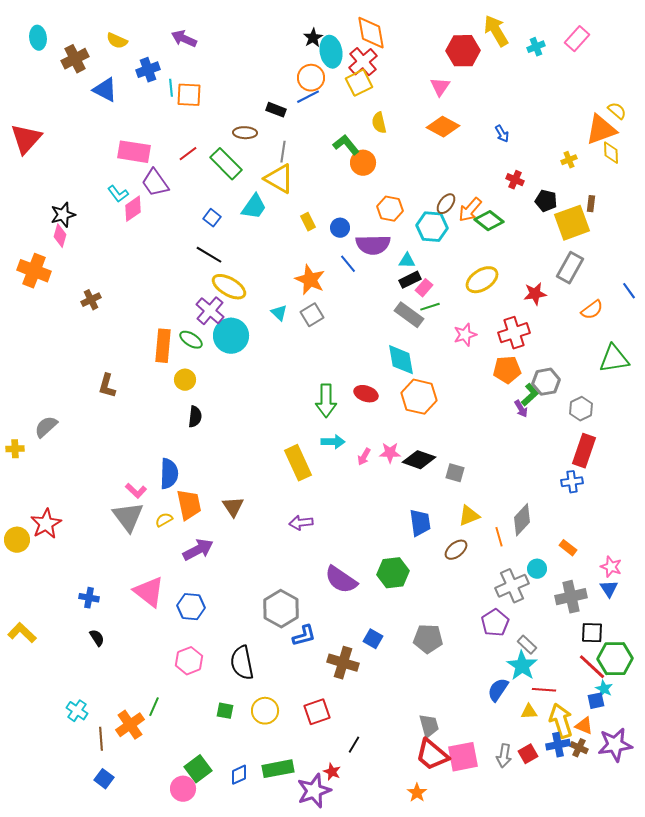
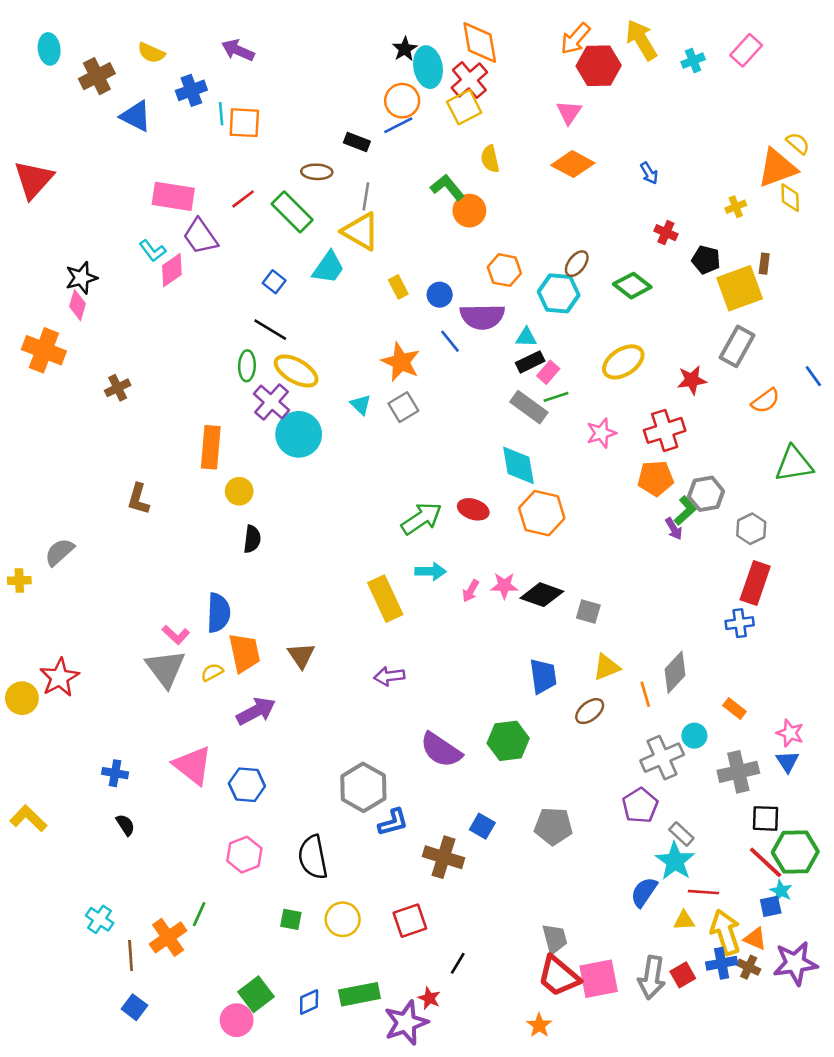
orange arrow: (470, 210) -> (575, 39), moved
green ellipse: (191, 340) -> (247, 366), moved, turned 60
green arrow: (326, 401) -> (422, 518), turned -124
gray arrow: (504, 756) -> (652, 977), size x1.4

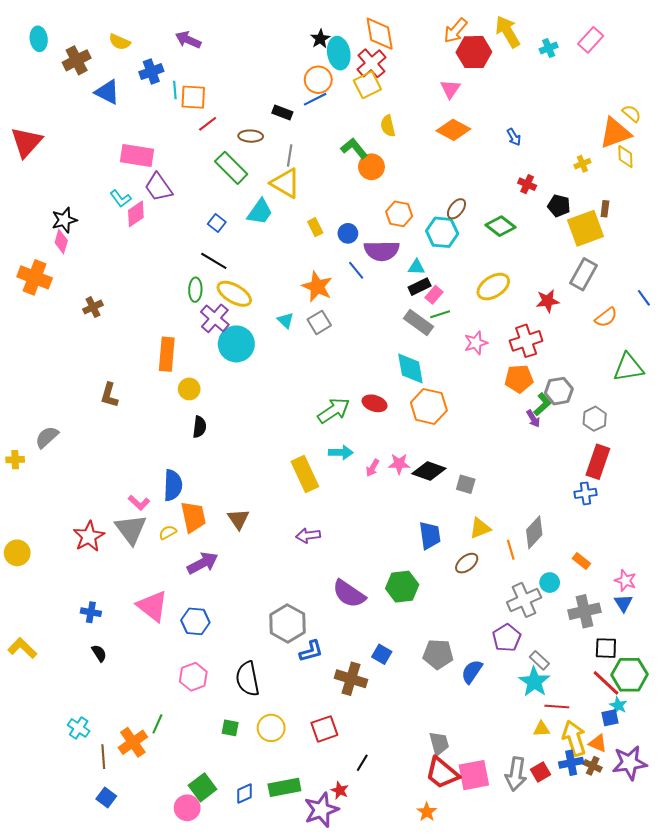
red line: (243, 199) -> (208, 124), moved
red star: (59, 677) -> (89, 536), moved
blue semicircle: (644, 892) -> (472, 672), moved

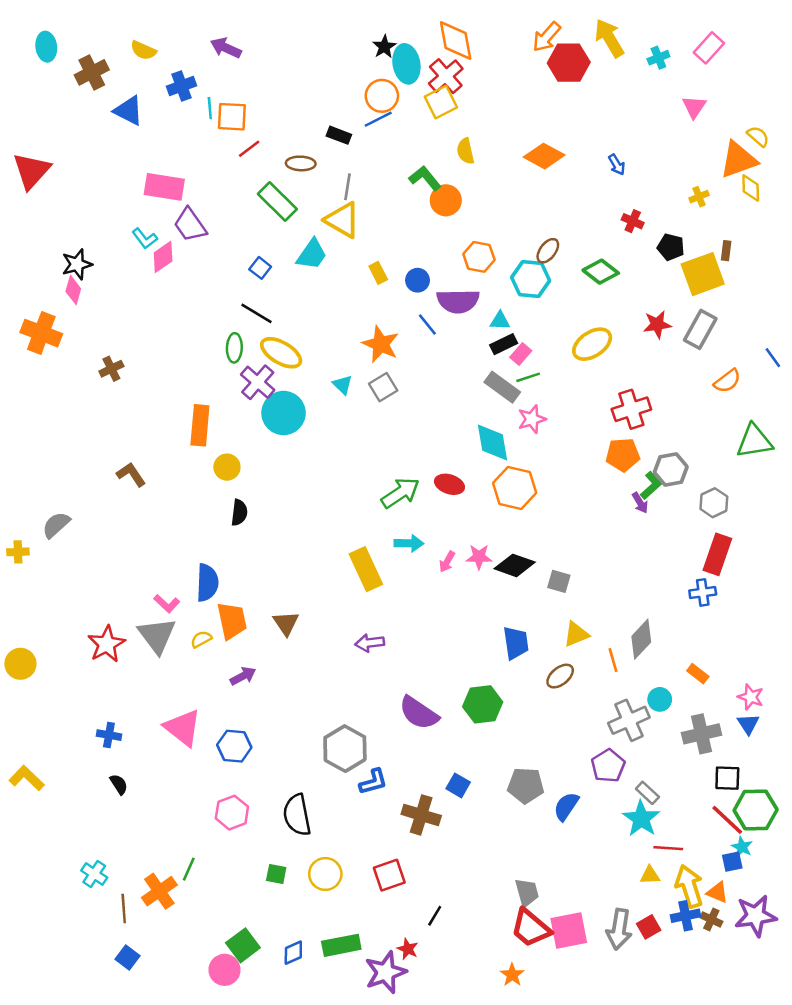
pink triangle: (450, 89) -> (694, 107), moved
red star: (548, 301) -> (657, 324), moved
pink star: (476, 343) -> (532, 419), moved
brown L-shape: (109, 395) -> (131, 474), turned 130
purple arrow: (203, 563) -> (243, 676), size x0.7

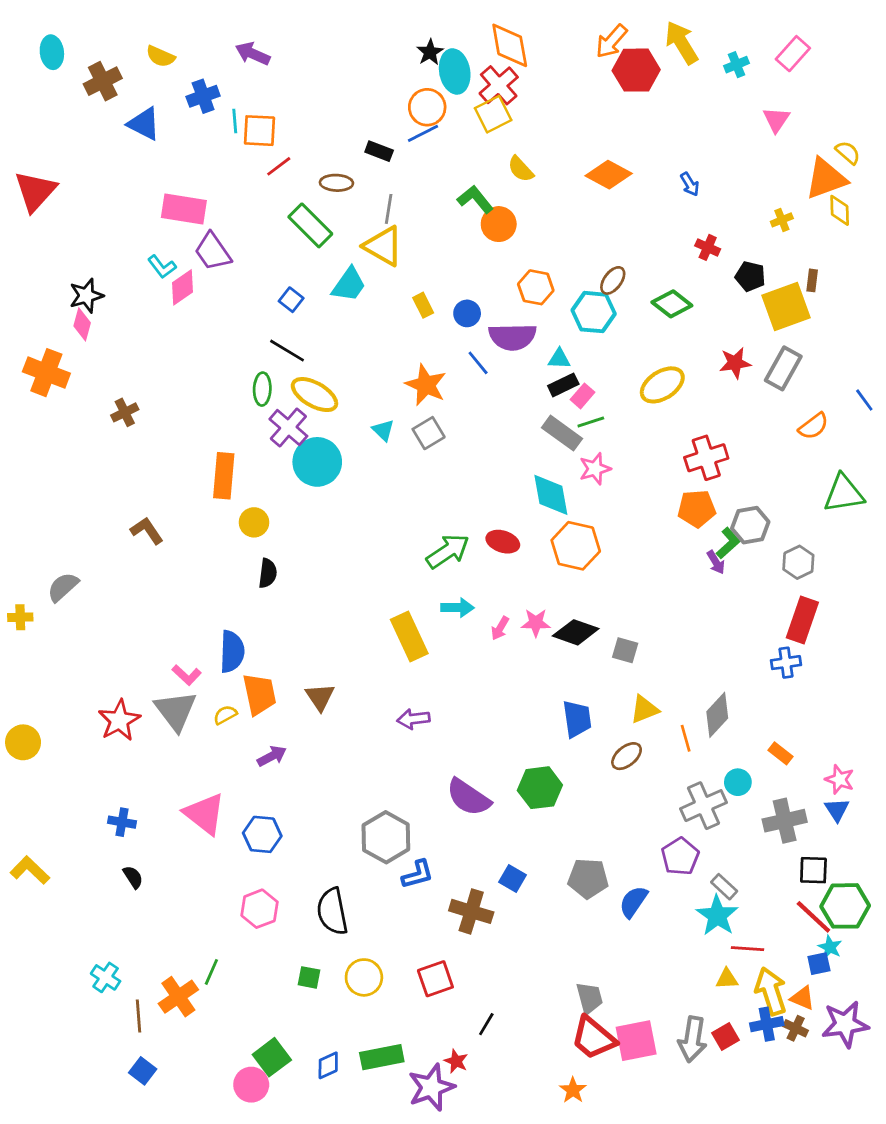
yellow semicircle: (465, 151) -> (521, 169), turned -30

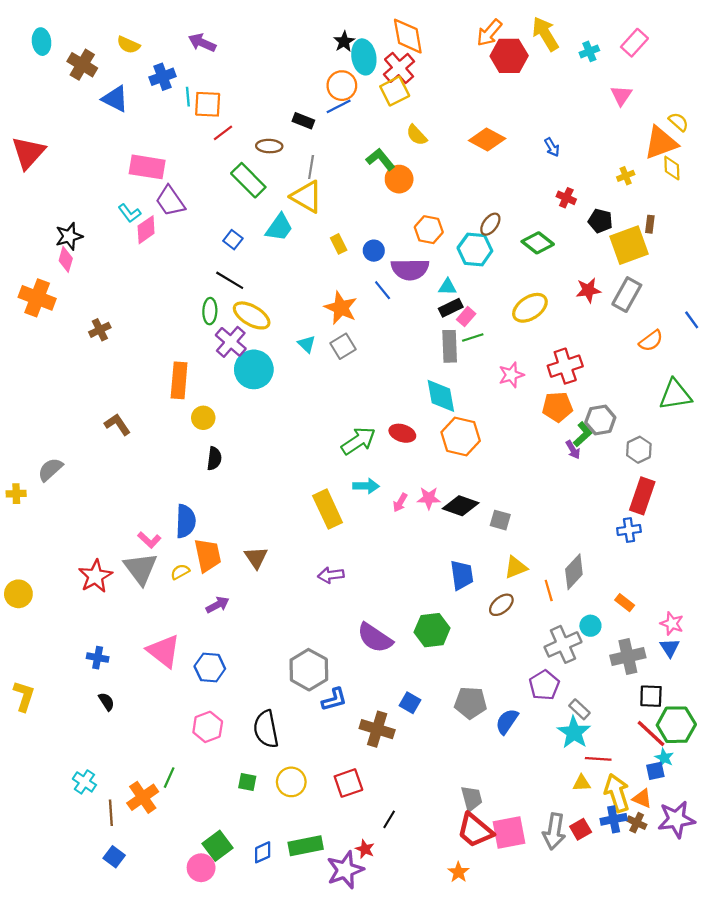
brown cross: (103, 81) -> (82, 65), turned -32
gray rectangle: (562, 433) -> (450, 346), turned 52
pink star: (595, 469) -> (511, 375), moved
yellow L-shape: (30, 870) -> (24, 696), turned 64

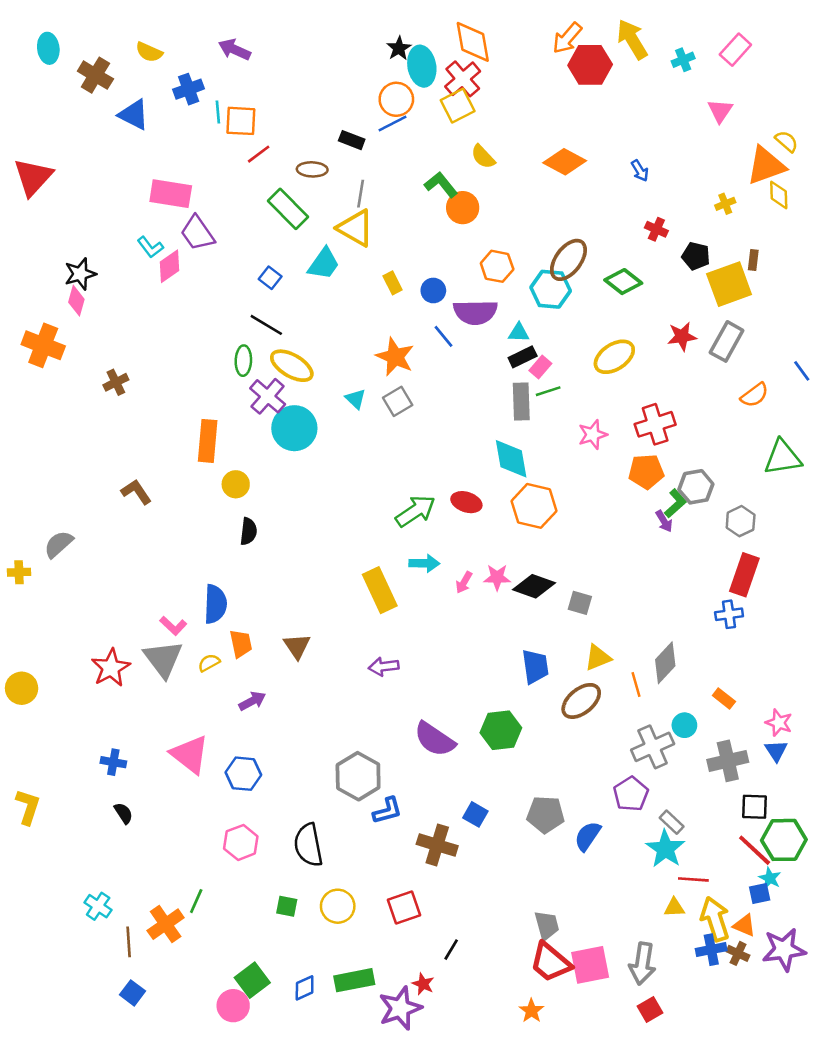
brown ellipse: (490, 224) -> (568, 260), size x1.6
orange trapezoid: (208, 555) -> (241, 644), size x0.7
brown ellipse: (501, 605) -> (581, 701), size x1.4
red square: (581, 829) -> (650, 1009), moved

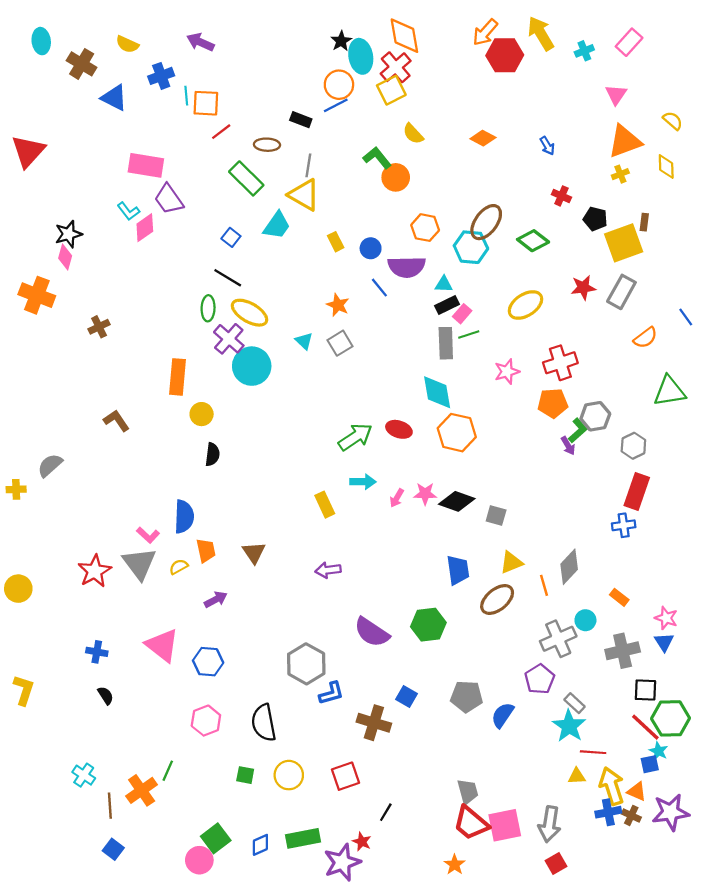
orange diamond: (565, 162) -> (483, 138), size x0.7
orange triangle: (766, 166) -> (625, 141), moved
orange star: (395, 357) -> (338, 305), size x0.7
yellow rectangle: (380, 590) -> (325, 505), size x0.7

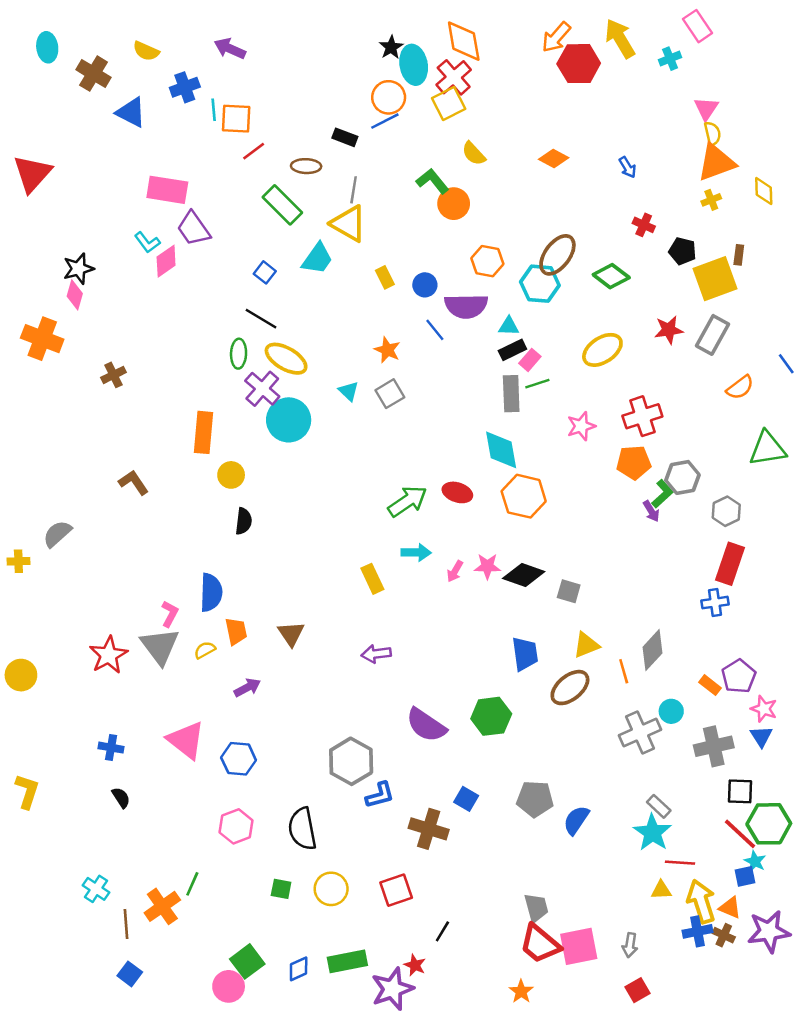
pink rectangle: (629, 42) -> (697, 26), moved, turned -76
yellow semicircle: (673, 121) -> (712, 134), moved, turned 36
pink L-shape: (148, 535) -> (170, 614), turned -105
purple pentagon: (540, 679) -> (739, 676), moved
gray arrow: (549, 824) -> (630, 945), size x0.6

